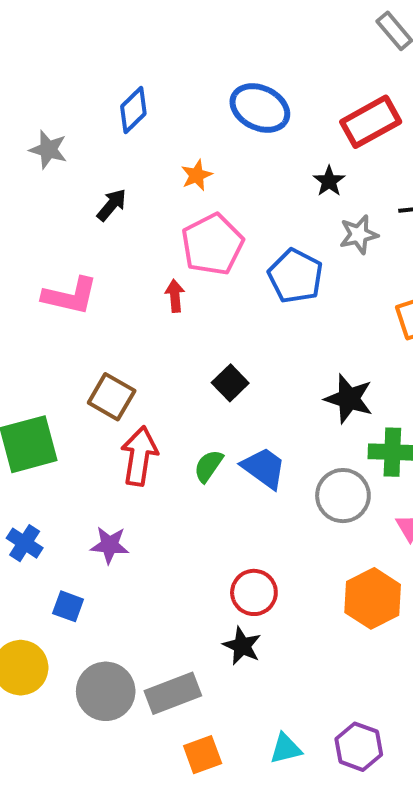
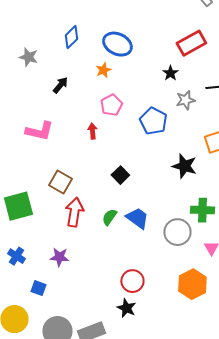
blue ellipse: (260, 108) -> (117, 44), moved
pink pentagon: (212, 244) -> (111, 105), size x0.7
black star: (349, 399) -> (184, 166), moved

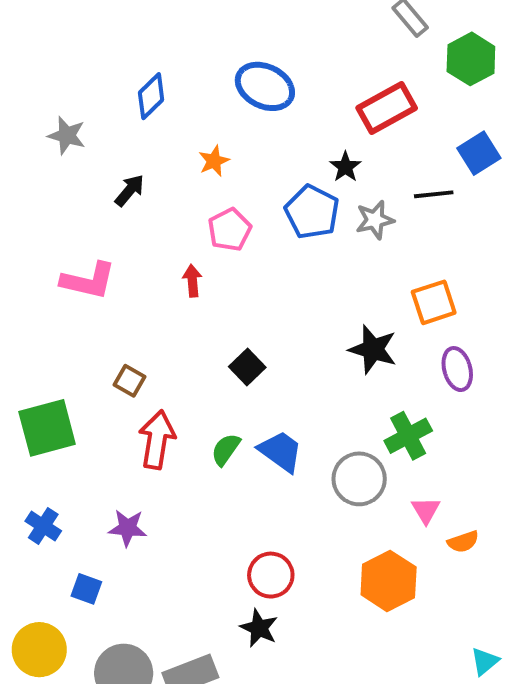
blue ellipse: (117, 44) -> (265, 86), moved
blue pentagon: (153, 121) -> (312, 212), moved
brown square: (60, 182) -> (130, 381), size x0.7
green cross: (202, 210) -> (408, 436), turned -30

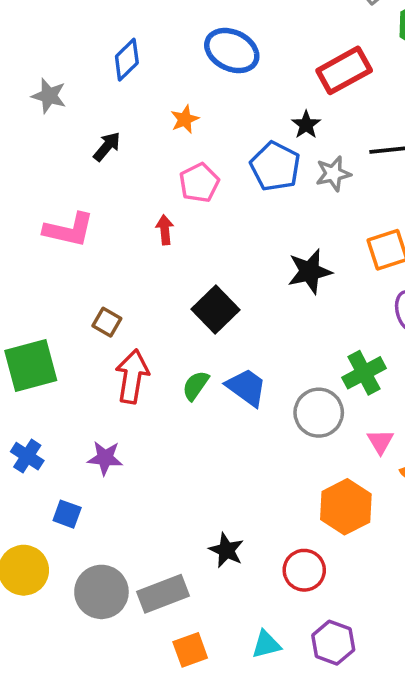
black star: (373, 349) -> (310, 271), moved, turned -30
black square: (247, 367) -> (216, 309), size x1.4
red circle: (271, 575) -> (304, 570), moved

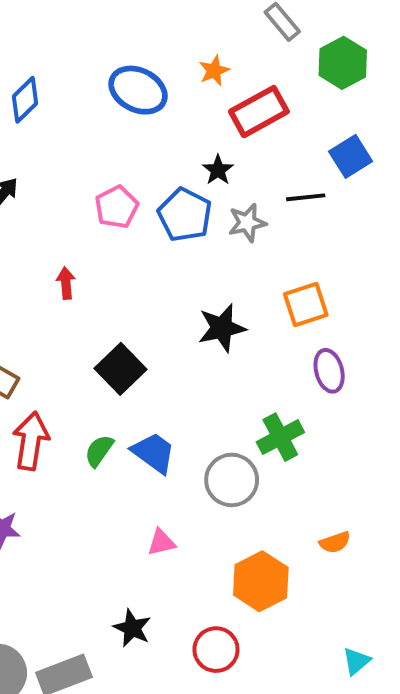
orange star: (185, 119) -> (214, 71), moved
pink pentagon: (199, 183) -> (117, 207), moved
pink triangle: (380, 442) -> (161, 542), moved, turned 48

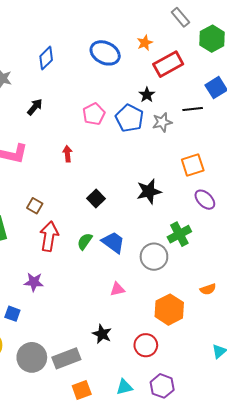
black star: (222, 328) -> (149, 191), moved
black square: (120, 369) -> (96, 199), size x0.7
purple ellipse: (329, 371) -> (205, 200), turned -30

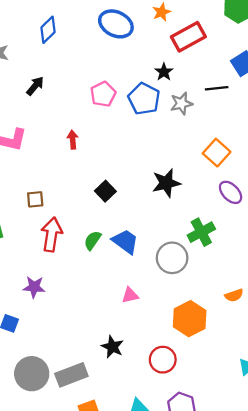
orange square: (193, 165) -> (217, 153), turned -30
brown square: (35, 206) -> (35, 199), turned -35

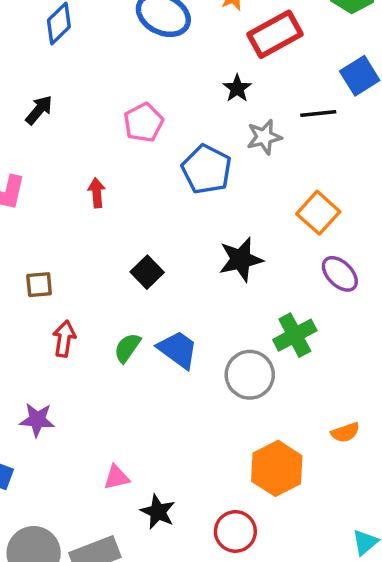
blue pentagon: (144, 99) -> (207, 169), moved
red arrow: (52, 234) -> (64, 339), size x0.7
pink triangle: (130, 295) -> (116, 477), moved

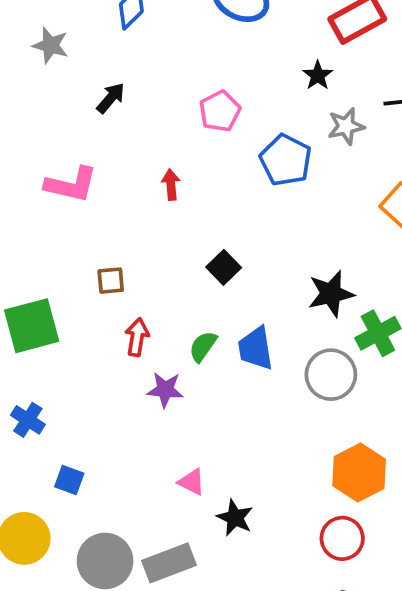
black star: (241, 259) -> (331, 294), moved
blue trapezoid: (178, 350) -> (256, 348), turned -135
purple star: (37, 420) -> (165, 390), moved
pink triangle: (116, 477) -> (192, 482), turned 40
red circle: (235, 531) -> (342, 538), moved

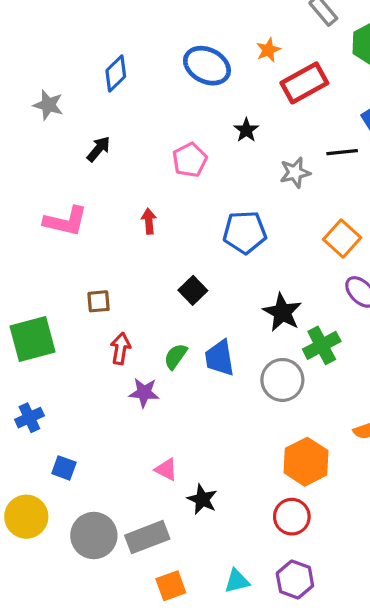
black star: (318, 75) -> (246, 130), moved
blue pentagon: (286, 160) -> (245, 232), moved, turned -30
black star: (331, 294) -> (282, 312), turned -30
blue cross: (28, 420) -> (29, 418), turned 32

